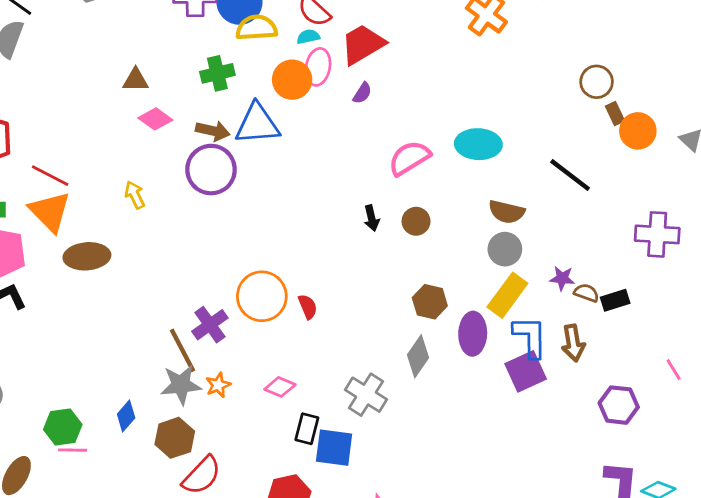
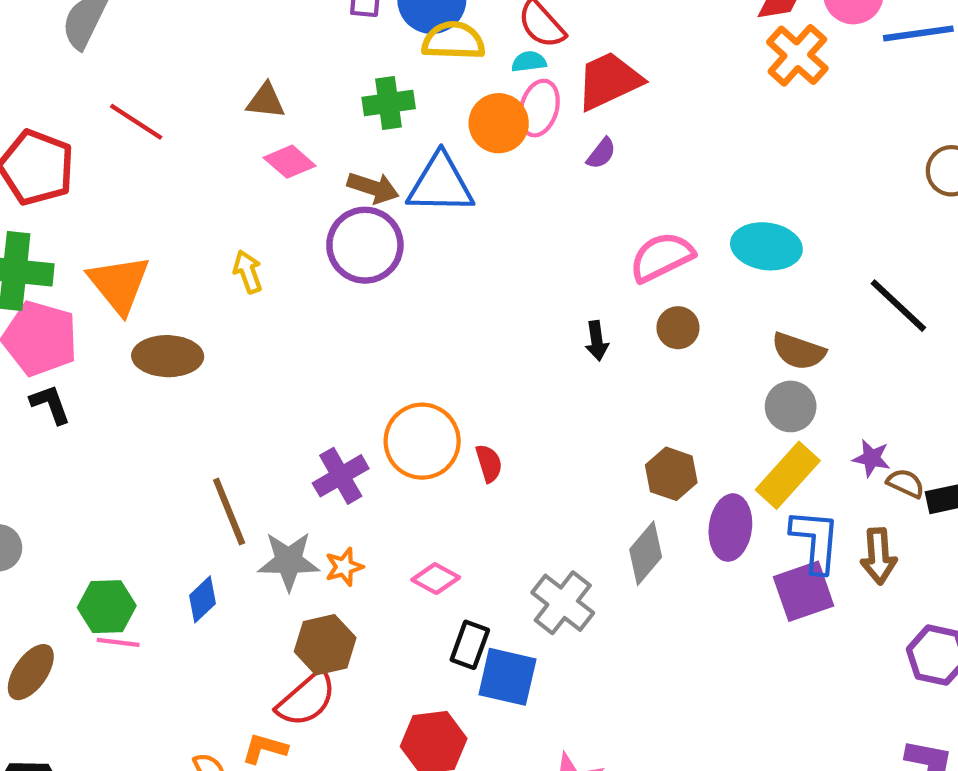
red line: (50, 176) -> (136, 122), moved
brown circle: (416, 221) -> (678, 328), moved
brown line: (182, 350) -> (229, 512), moved
brown hexagon: (175, 438) -> (325, 645), moved

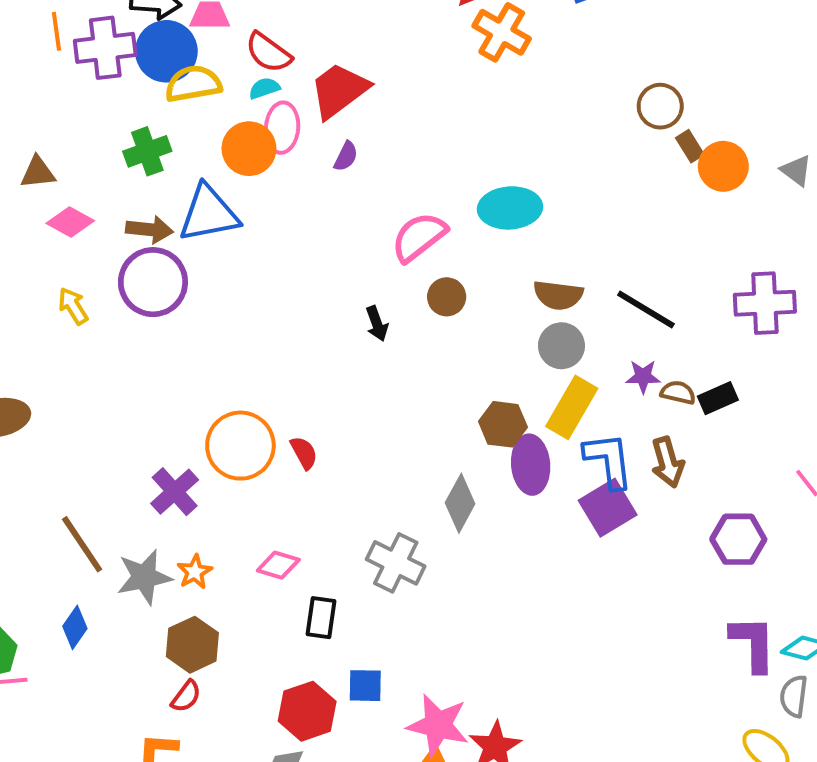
yellow arrow: (248, 272) -> (73, 306), moved
black line: (898, 306) -> (646, 310), moved
brown hexagon: (671, 474) -> (503, 424), moved
blue square: (507, 677) -> (365, 686), moved, size x0.7
red semicircle: (306, 699) -> (186, 696), size x0.6

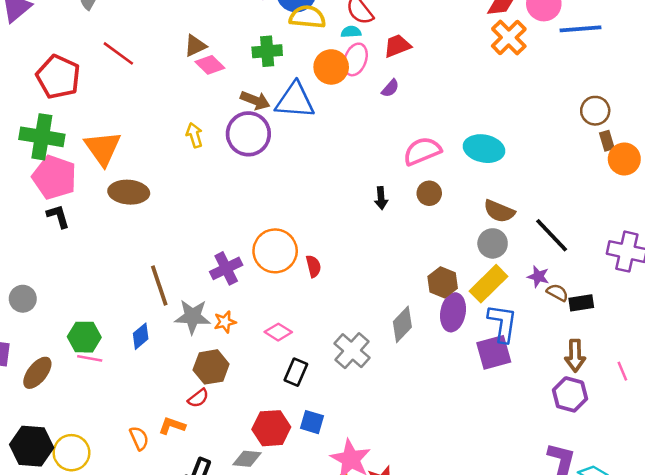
red trapezoid: (339, 90) -> (397, 46), size x0.7
brown triangle: (38, 172) -> (195, 46), turned -35
pink diamond: (70, 222) -> (210, 65), moved
brown arrow: (668, 462) -> (575, 356), moved

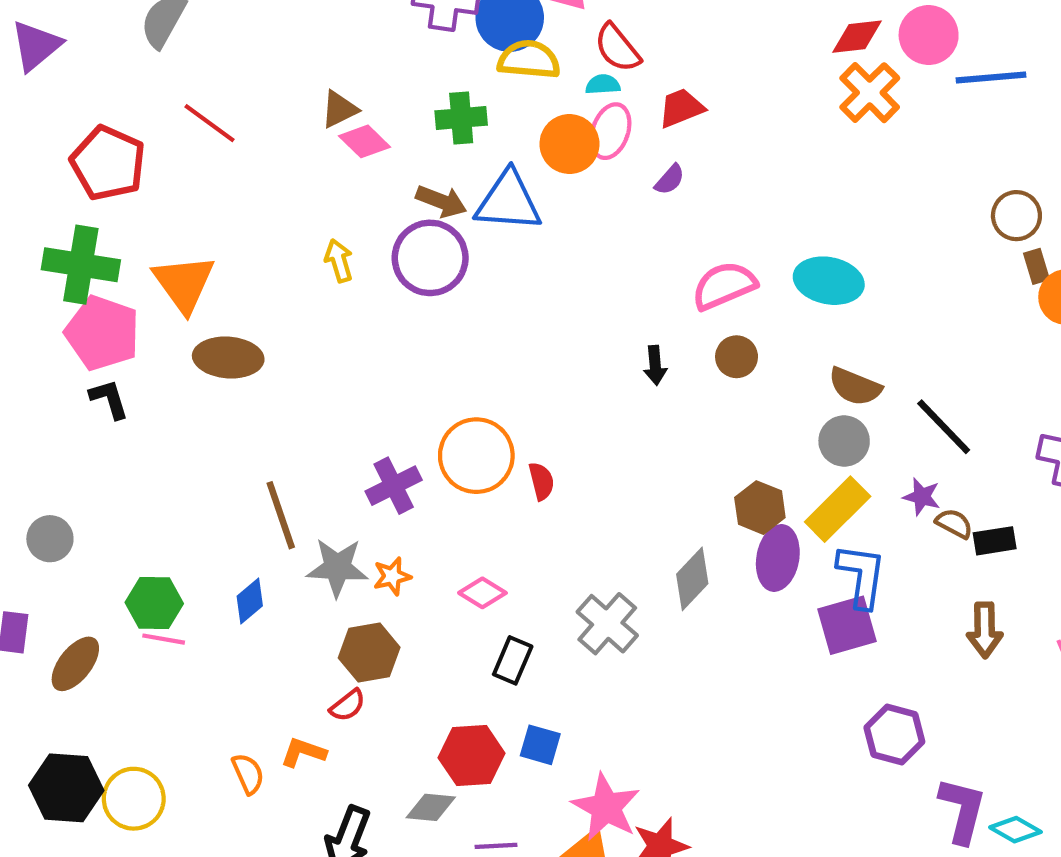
purple hexagon: (570, 394) -> (894, 735), moved

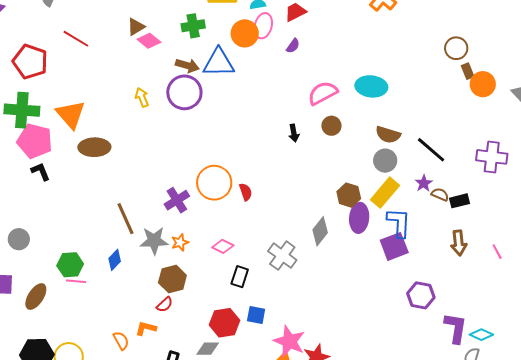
purple star: (922, 497) -> (424, 183), turned 30

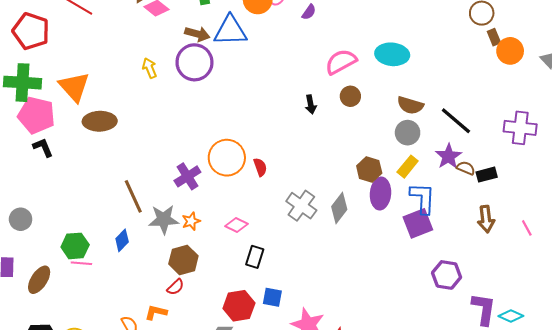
purple star: (424, 183) -> (448, 156), size x1.4
yellow rectangle: (385, 193) -> (408, 167), size x0.7
gray cross: (282, 256) -> (301, 206), moved

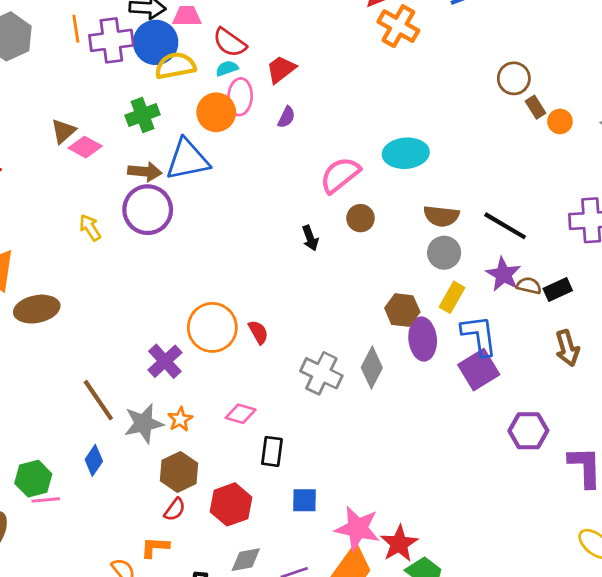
orange circle: (510, 51) -> (560, 121), size x0.7
red hexagon: (239, 306) -> (231, 504), moved

